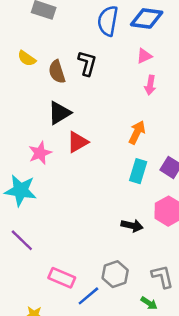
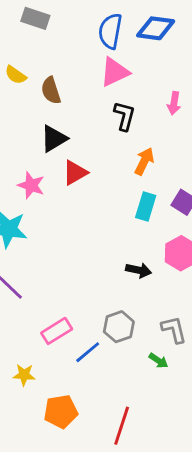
pink triangle: (144, 56) -> (115, 72), moved, size x1.6
black L-shape: (87, 63) -> (124, 116), moved
pink arrow: (150, 85) -> (174, 103), moved
pink star: (40, 153) -> (31, 185), turned -30
pink rectangle: (62, 278) -> (57, 331), turned -55

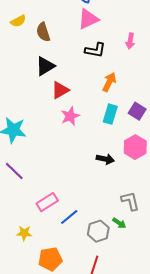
yellow semicircle: (16, 75) -> (18, 21), turned -63
black L-shape: (124, 116) -> (95, 50), turned 85
pink star: (31, 185) -> (70, 116), moved, turned 30
gray hexagon: (119, 327) -> (98, 231), moved

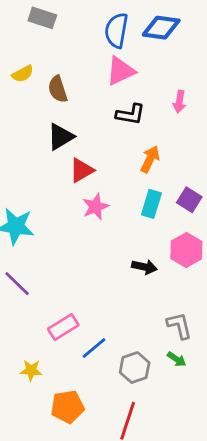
green arrow: (119, 223) -> (177, 359), moved

